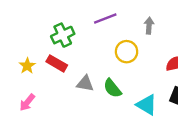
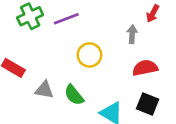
gray arrow: (149, 26) -> (132, 34), moved
green cross: (63, 35) -> (30, 16), moved

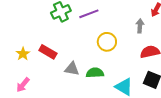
green semicircle: (74, 95) -> (95, 73), turned 126

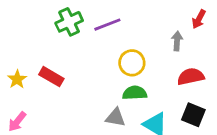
gray triangle: (72, 69) -> (116, 118), moved
green semicircle: (95, 73) -> (135, 93), moved

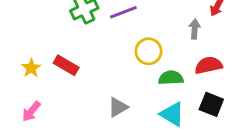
green semicircle: (135, 93) -> (171, 78), moved
gray triangle: (116, 118) -> (118, 107), moved, turned -40

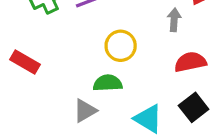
green semicircle: (171, 78) -> (108, 83), moved
black square: (211, 104) -> (194, 107), turned 30

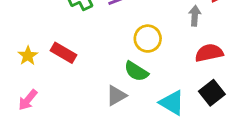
green semicircle: (108, 83) -> (136, 71), turned -145

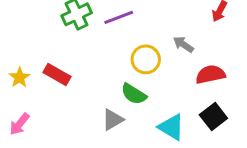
gray arrow: (195, 16) -> (183, 44), moved, turned -60

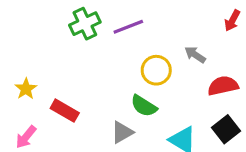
red rectangle: (57, 74) -> (65, 111), moved

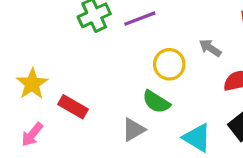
yellow star: (26, 89) -> (32, 84), size x1.4

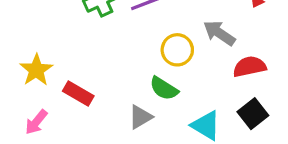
gray arrow: (210, 48) -> (219, 33), size x1.4

